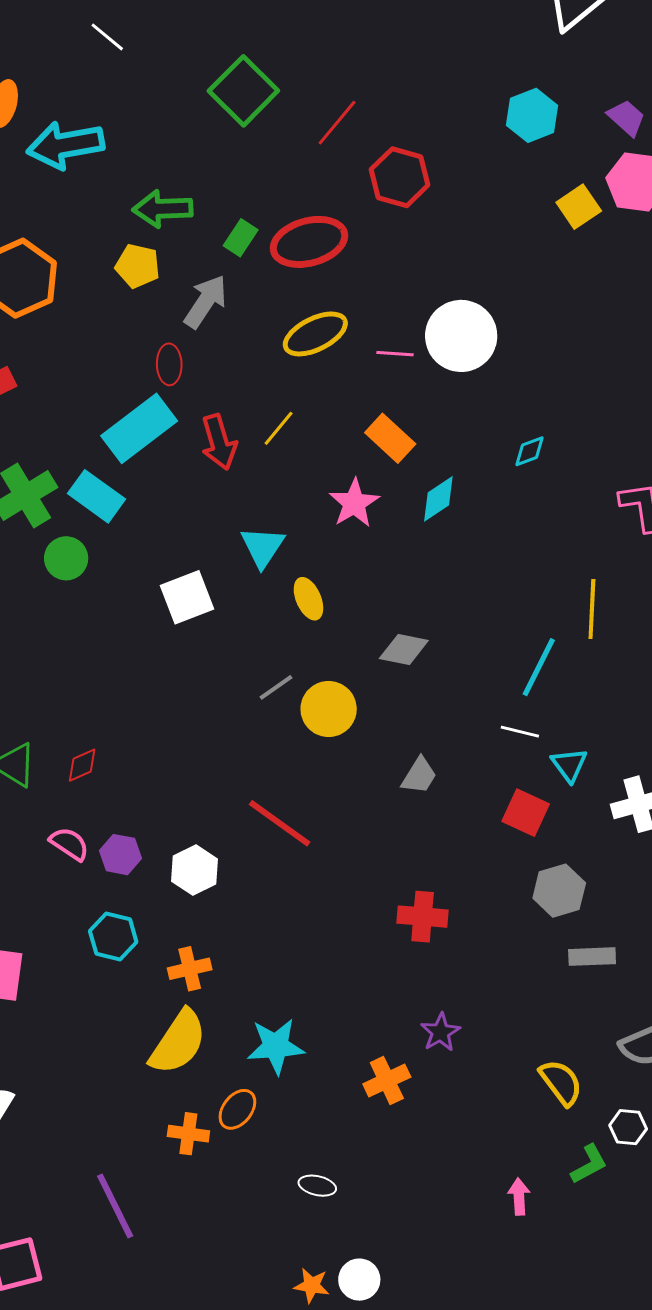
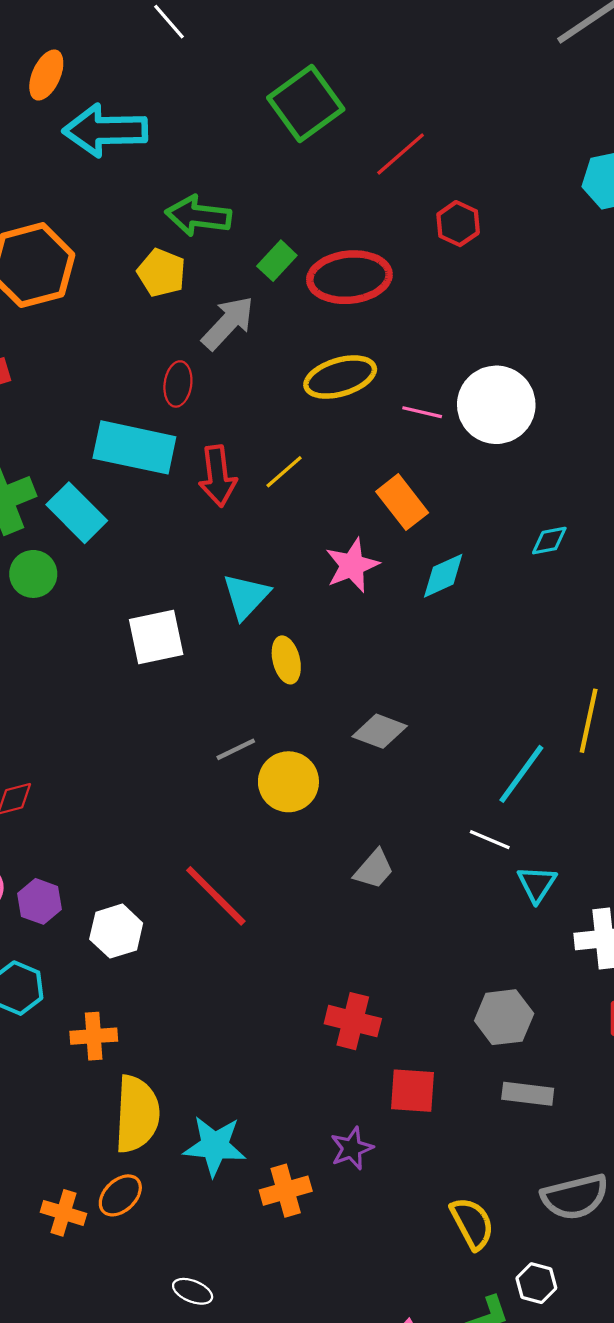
red hexagon: (400, 177) -> (458, 224), size x0.7
cyan rectangle: (139, 428) -> (134, 447), turned 40
red square: (526, 813) -> (412, 1091), moved, turned -30
yellow semicircle: (178, 1042) -> (137, 1114), moved, turned -40
cyan star: (276, 1046) -> (215, 1146), moved

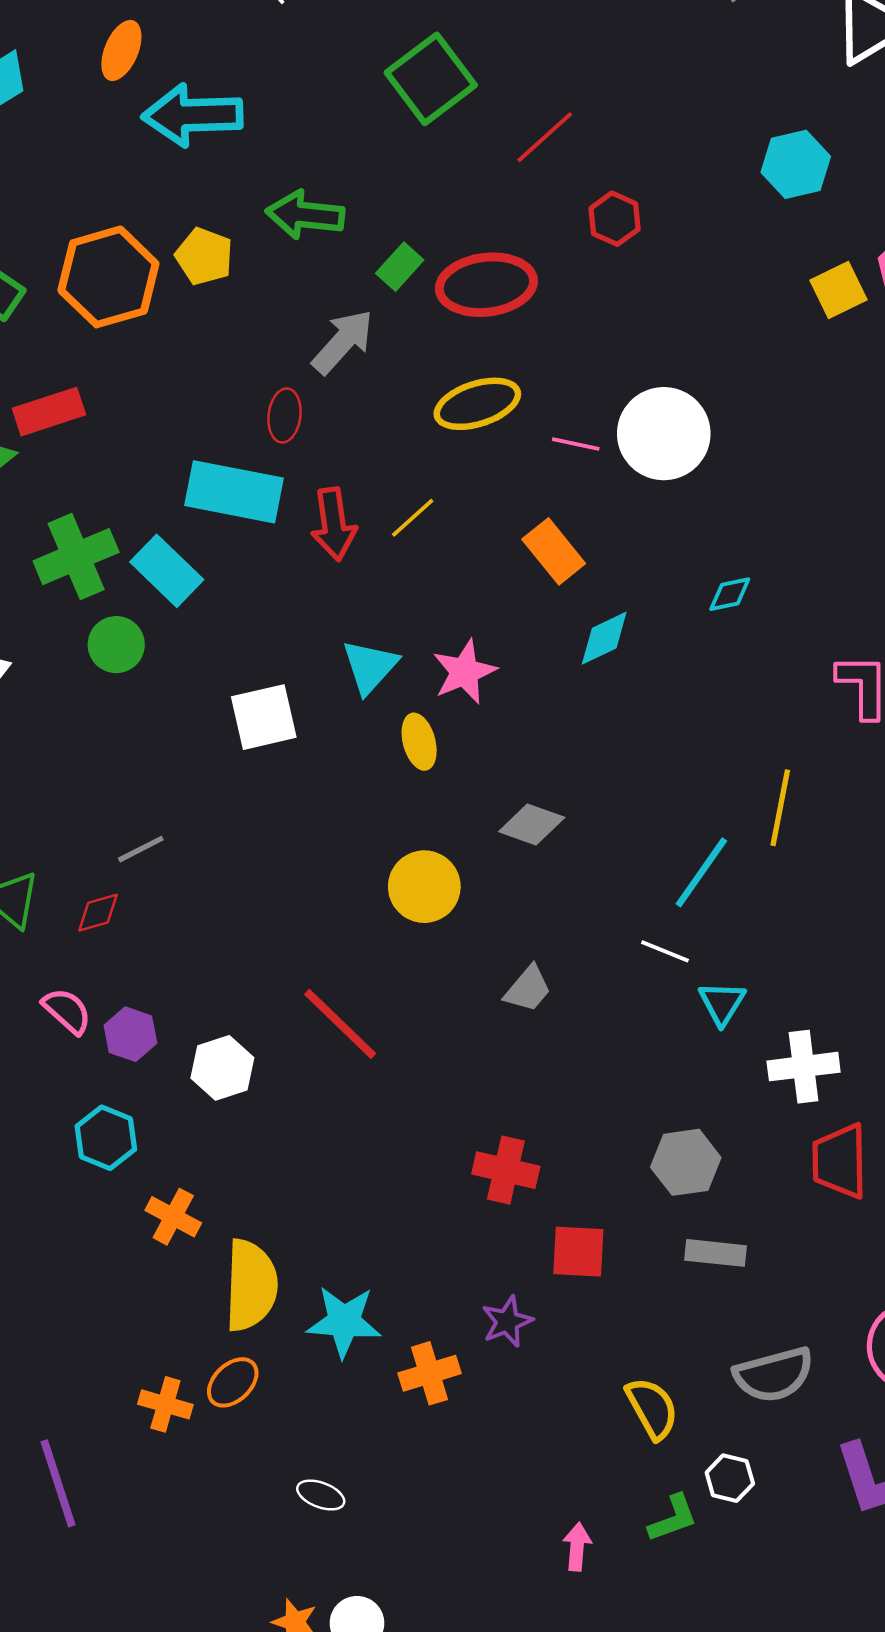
yellow pentagon: (161, 273) -> (204, 256), moved
pink star: (352, 565) -> (464, 672), moved
gray line: (236, 749) -> (141, 849), moved
orange cross: (94, 1036) -> (173, 1217), moved, turned 33

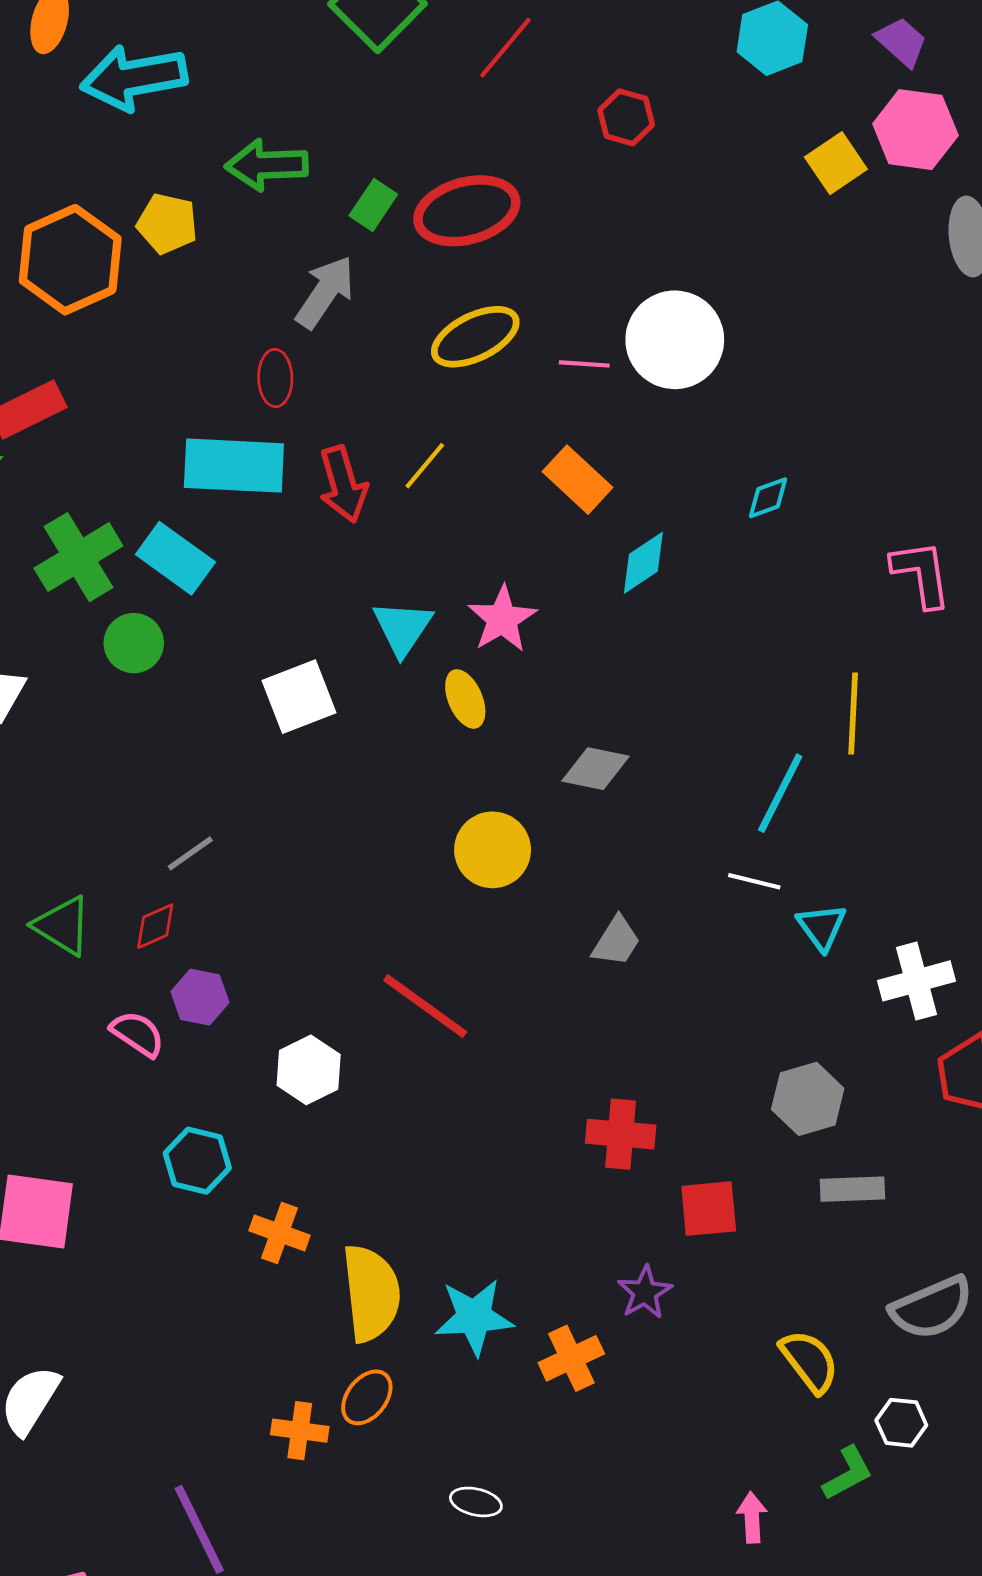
red hexagon: (615, 219) -> (626, 117), moved
purple hexagon: (130, 1034) -> (200, 997), moved

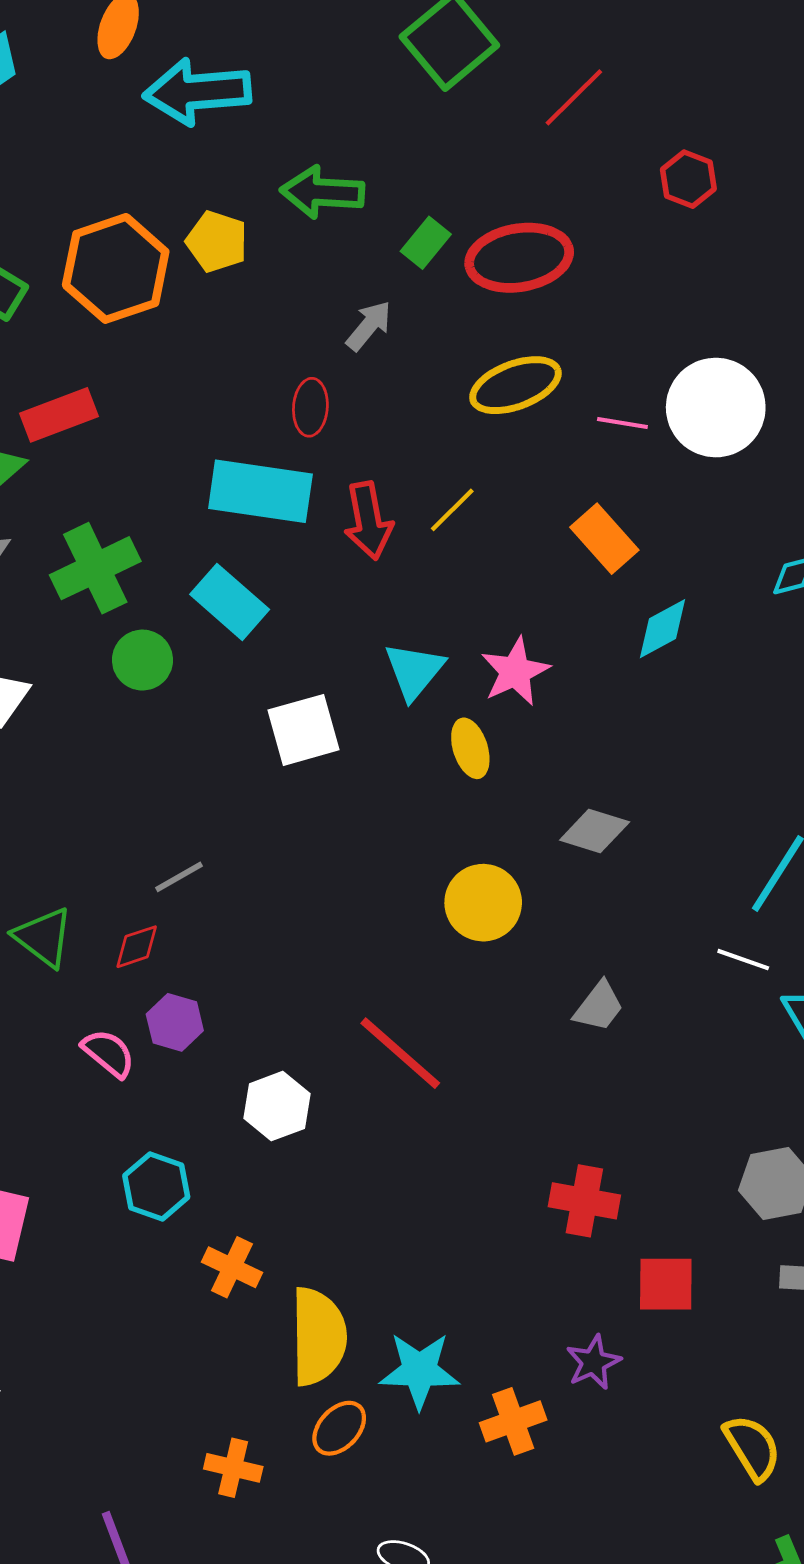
gray arrow: (325, 292) -> (369, 326), size x0.7
cyan rectangle: (175, 558) -> (230, 602), moved
orange ellipse: (367, 1397) -> (339, 1428), moved

